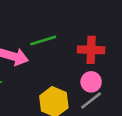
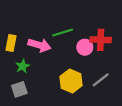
pink circle: (91, 82) -> (85, 47), moved

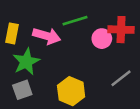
green star: (23, 66) -> (26, 62), size x1.5
yellow hexagon: (71, 81) -> (71, 91), moved

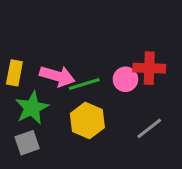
green line: (75, 21) -> (84, 84), moved
yellow hexagon: (71, 91) -> (87, 121), moved

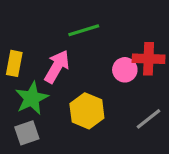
pink arrow: (57, 76) -> (57, 67), turned -76
green line: (84, 84) -> (84, 30), moved

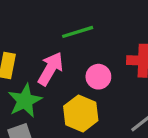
pink circle: (125, 70) -> (98, 77), moved

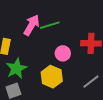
pink arrow: (50, 69) -> (32, 25), moved

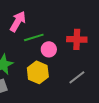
green line: (50, 25) -> (34, 37), moved

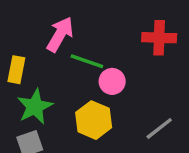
green line: (34, 37) -> (87, 61), turned 36
red cross: (77, 39) -> (159, 38), moved

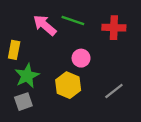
pink arrow: (60, 34) -> (45, 25), turned -80
green line: (87, 61) -> (73, 21), moved

